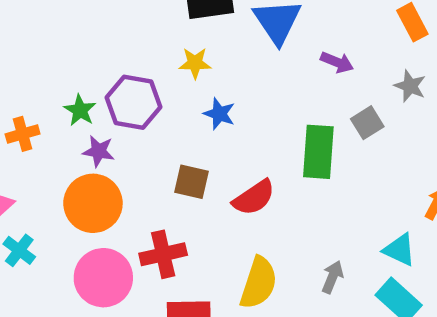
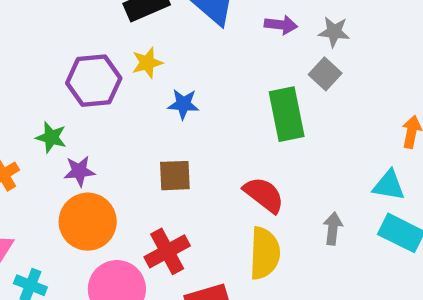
gray star: (410, 86) -> (334, 32), moved
purple hexagon: (134, 102) -> (94, 81), moved
red semicircle: (254, 198) -> (264, 195), moved, turned -93

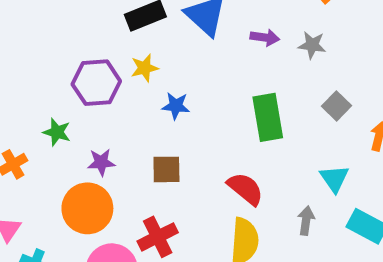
gray square: (325, 74) -> (337, 106), moved
purple star: (79, 171) -> (101, 162), moved
cyan triangle: (389, 185) -> (334, 179), moved, turned 44

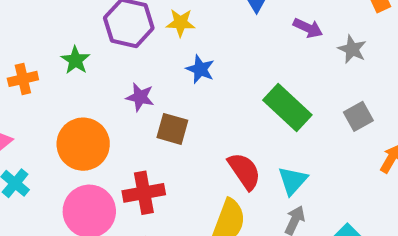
green rectangle: (268, 117) -> (287, 107), turned -54
purple star: (101, 162) -> (140, 97), moved
cyan triangle: (334, 179) -> (293, 181), moved

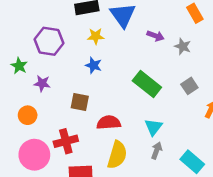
yellow star: (181, 23) -> (96, 36), moved
purple star: (140, 97) -> (42, 83), moved
orange circle: (83, 144) -> (28, 115), size x0.6
red semicircle: (244, 171) -> (109, 123), moved, turned -55

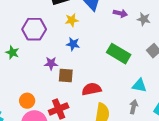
purple star: (42, 83) -> (51, 63), moved
orange circle: (28, 115) -> (27, 101), moved
cyan triangle: (153, 127) -> (139, 85), moved, turned -49

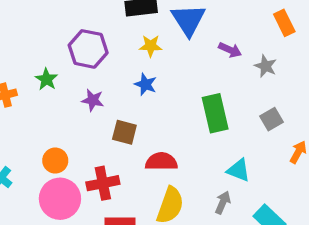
green rectangle: (119, 54) -> (215, 113), turned 35
purple star: (51, 63) -> (93, 100), moved

